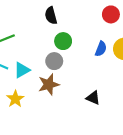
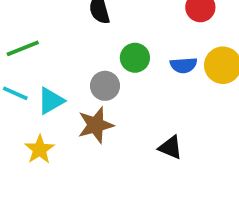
green circle: (63, 41) -> (135, 58), moved
blue semicircle: (101, 49) -> (184, 65), turned 64

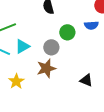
blue semicircle: (184, 65) -> (91, 25), moved
cyan triangle: (51, 101) -> (22, 46), moved

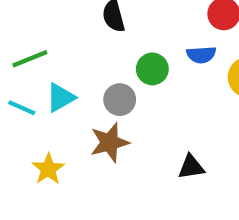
black triangle: (86, 80) -> (191, 167), turned -32

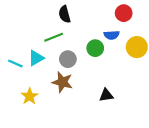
green line: (30, 59) -> (54, 37), moved
green circle: (152, 69) -> (95, 48), moved
brown star: (109, 142) -> (62, 82), turned 30

